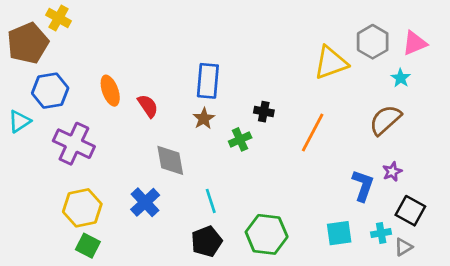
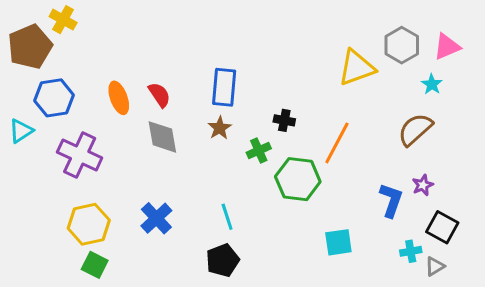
red semicircle: (148, 106) -> (159, 95), moved
gray diamond: (170, 160) -> (162, 137), moved
cyan square: (339, 233) -> (338, 242), moved
green hexagon: (267, 234) -> (298, 179), moved

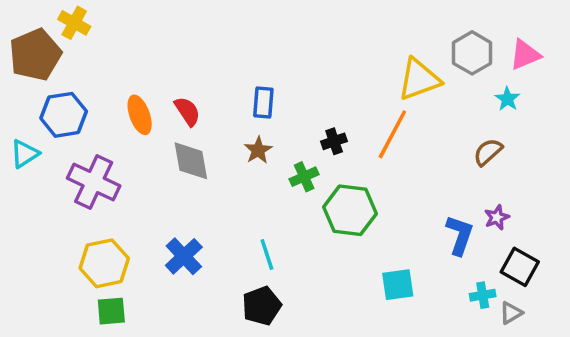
blue rectangle: (224, 87) -> (263, 102), size x0.7
black cross: (284, 120) -> (334, 141), turned -30
brown semicircle: (415, 129) -> (488, 152), size x0.7
orange line: (337, 143) -> (392, 134), moved
green square: (95, 265) -> (111, 311), turned -32

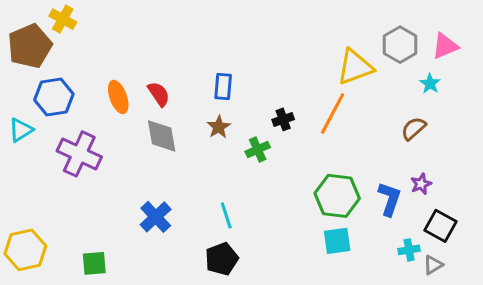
green hexagon: (350, 210) -> (337, 196), moved
yellow hexagon: (104, 263) -> (25, 250), moved

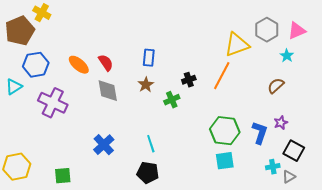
orange ellipse: (118, 97) -> (79, 65), turned -30
black pentagon: (222, 259) -> (148, 173), turned 30

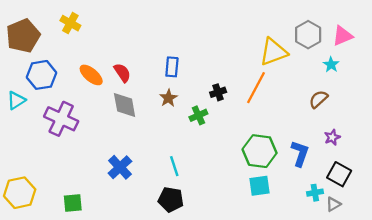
yellow cross: (42, 13) -> (70, 23), moved
purple star: (281, 123) -> (332, 137), moved

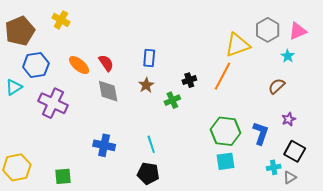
blue cross: (120, 167) -> (104, 145), turned -35

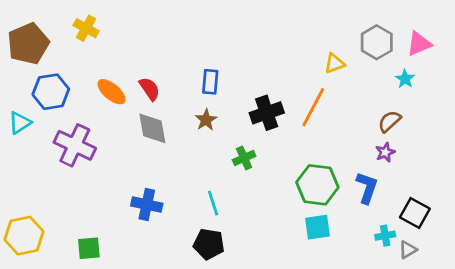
yellow triangle: (238, 45) -> (334, 63), size x0.6
black cross: (189, 80) -> (267, 113), size x1.6
green cross: (172, 100) -> (244, 158), moved
purple star: (289, 119) -> (385, 152), moved

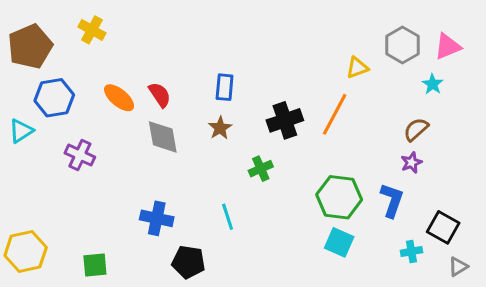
purple cross: (75, 145) -> (80, 155), size x0.7
cyan square: (317, 227) -> (339, 242), turned 32
black pentagon: (209, 244) -> (188, 262), moved
gray triangle: (408, 250) -> (458, 267), moved

